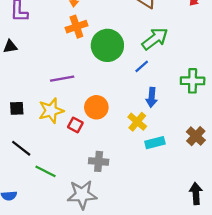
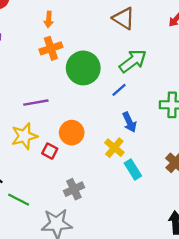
blue arrow: (152, 97) -> (129, 122), turned -30
cyan rectangle: (155, 143) -> (133, 170), turned 72
gray cross: (99, 161) -> (74, 189), turned -30

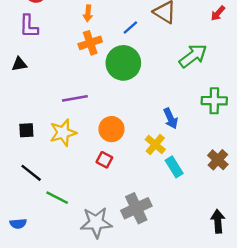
green arrow: (133, 61) -> (193, 56), moved
blue line: (119, 90) -> (130, 27), moved
red square: (50, 151) -> (104, 160), moved
gray cross: (74, 189) -> (136, 208), moved, size x1.4

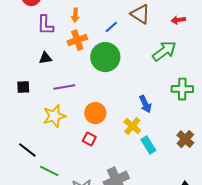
red arrow: (218, 13) -> (178, 20), moved, turned 40
purple L-shape: (29, 26) -> (45, 25), moved
black triangle: (19, 64) -> (45, 58), moved
black square: (26, 130) -> (23, 87), moved

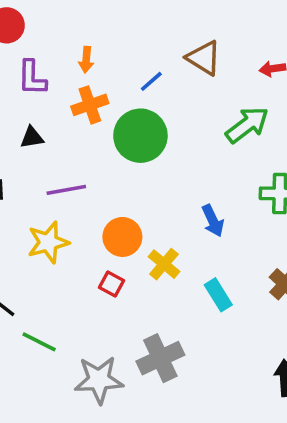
yellow cross: (132, 126) -> (164, 264), moved

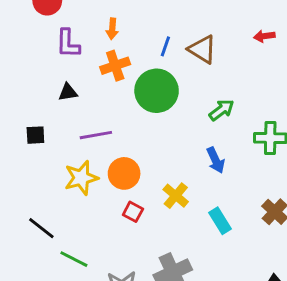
brown triangle: (204, 58) -> (202, 49), moved
blue line: (151, 81) -> (165, 46), turned -30
green arrow: (247, 125) -> (221, 110), moved, size x0.7
orange circle: (122, 237) -> (124, 173), moved

